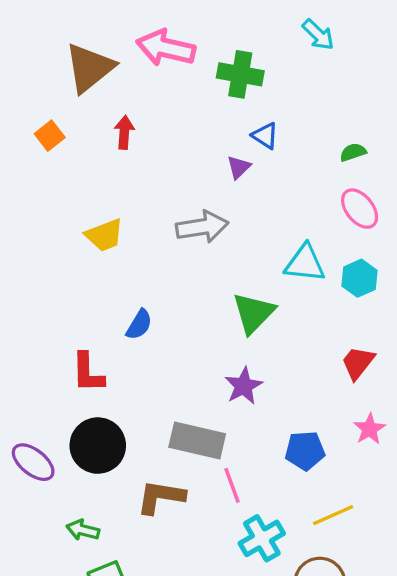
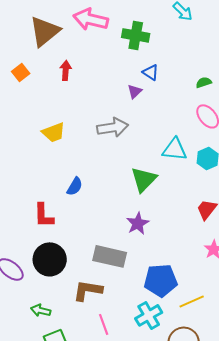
blue pentagon: (305, 451) -> (161, 280), moved, size x1.4
pink line: (232, 485) -> (104, 324), moved

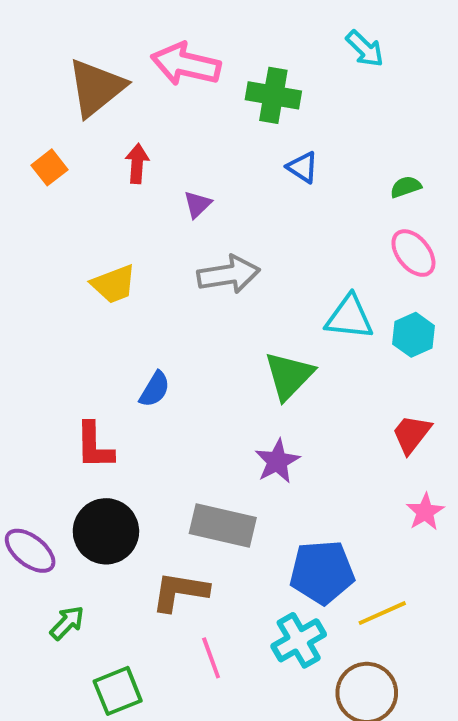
purple triangle: (135, 91) -> (197, 204), moved
green arrow: (41, 310) -> (67, 623), moved, turned 120

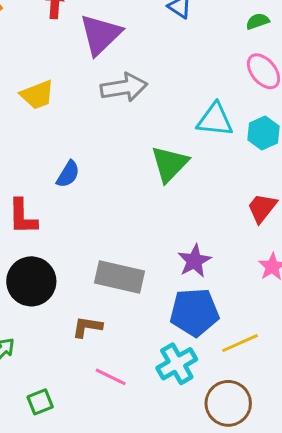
purple triangle: (197, 204) -> (100, 35), size x2.0
purple star: (277, 461) -> (194, 261), moved
brown L-shape: (180, 592) -> (87, 327), size x0.7
pink line: (211, 658) -> (111, 377), turned -44
green square: (118, 691) -> (40, 402), size x0.7

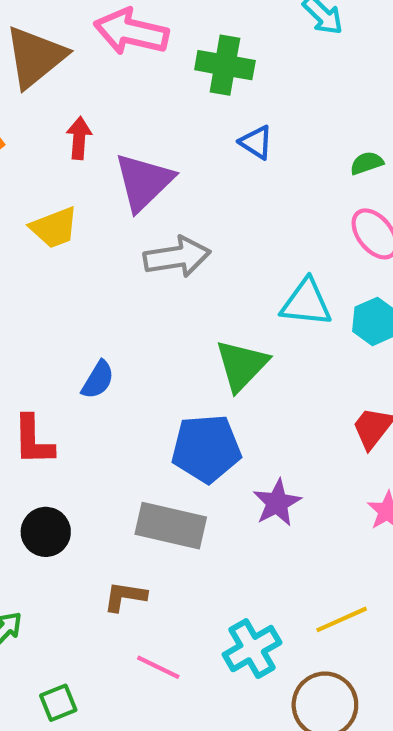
yellow trapezoid: (37, 95) -> (54, 228), moved
black circle: (31, 281) -> (46, 532), size x0.7
blue pentagon: (194, 312) -> (206, 449), moved

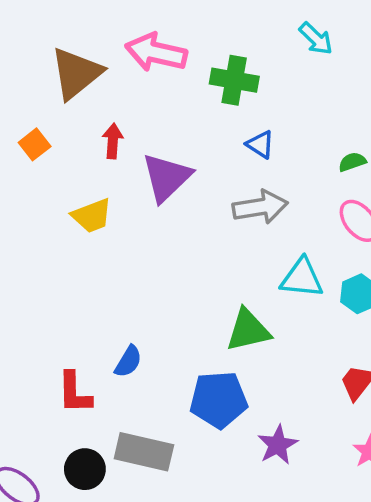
gray arrow: (177, 257) -> (260, 207), moved
green triangle: (242, 365) -> (248, 330), turned 33
blue semicircle: (98, 380) -> (128, 361), moved
gray rectangle: (171, 526) -> (144, 452), moved

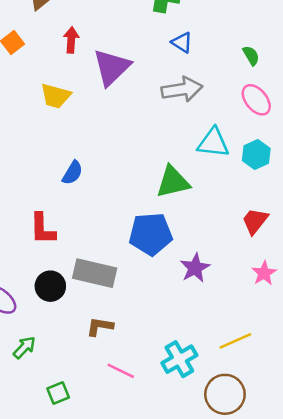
green semicircle: (352, 162) -> (251, 55), turned 78
yellow trapezoid: (92, 216) -> (56, 96), turned 36
blue semicircle: (128, 361) -> (73, 173), moved

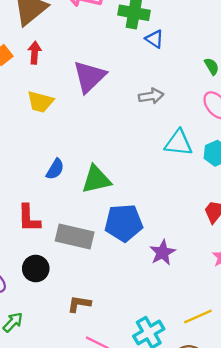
red arrow: (71, 40) -> (35, 53), moved
blue triangle: (182, 42) -> (155, 39), moved
gray arrow: (182, 89) -> (151, 96), size x0.7
green triangle: (173, 182) -> (96, 179), moved
gray rectangle: (95, 273) -> (75, 237), moved

